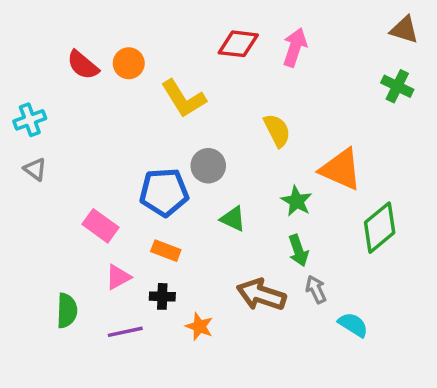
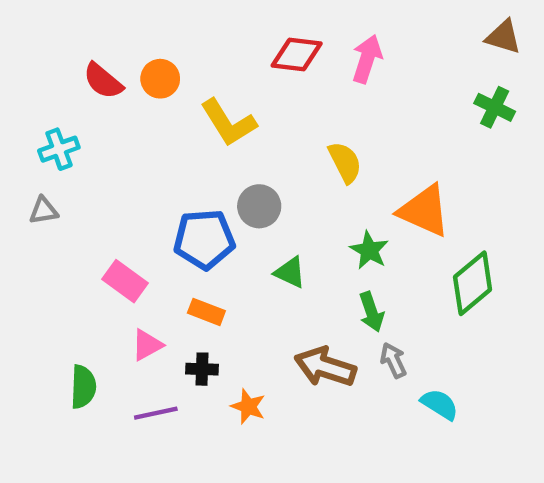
cyan cross: (30, 120) -> (59, 149), moved
gray triangle: (35, 169) -> (44, 211), turned -45

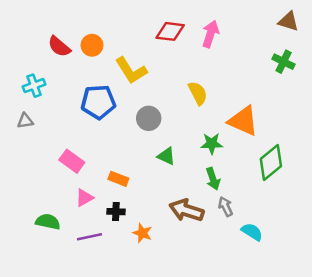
blue pentagon: (204, 239) -> (98, 102), moved
green star: (369, 250) -> (212, 144), turned -30
green semicircle: (83, 387) -> (48, 222), turned -80

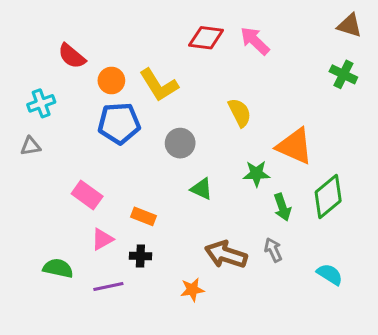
pink arrow: (210, 34) -> (255, 41), turned -64
orange circle: (92, 45) -> (111, 80), moved
green arrow: (213, 179) -> (282, 207), moved
cyan semicircle: (252, 232) -> (330, 274), moved
orange star: (142, 233) -> (192, 290), moved, turned -30

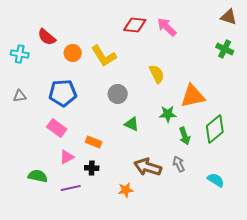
cyan cross: (41, 103) -> (20, 54), moved, turned 30
blue pentagon: (119, 123) -> (63, 93), moved
orange triangle: (295, 146) -> (193, 96), turned -36

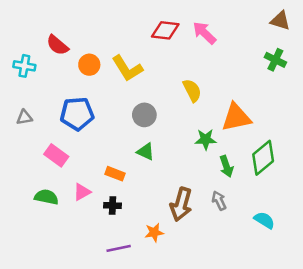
green triangle: (132, 124) -> (146, 152), moved
pink rectangle: (57, 128) -> (56, 155), moved
brown arrow: (148, 167) -> (181, 204), turned -92
green semicircle: (38, 176) -> (46, 197), moved
purple line: (71, 188) -> (119, 248), moved

